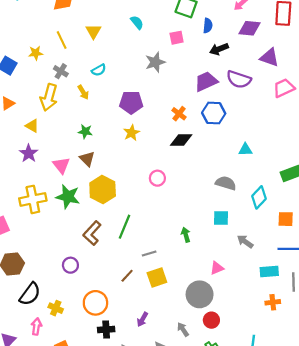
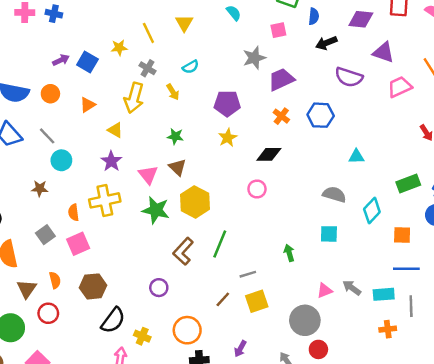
purple trapezoid: (206, 81) -> (281, 79), moved
black diamond: (181, 140) -> (269, 154), moved
yellow cross: (33, 199) -> (105, 200), moved
gray arrow: (245, 241) -> (352, 288), moved

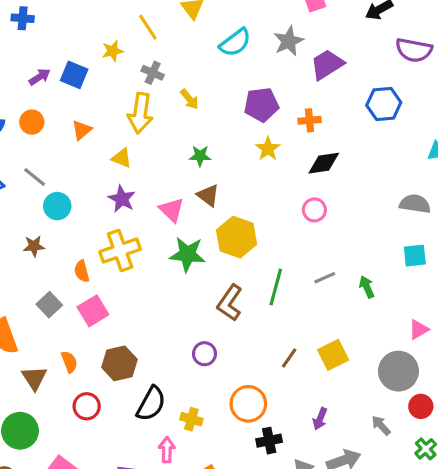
cyan semicircle: (190, 67) -> (235, 43), moved, size x1.5
orange cross: (281, 116) -> (310, 120), moved, turned -35
gray line: (248, 274) -> (325, 278), moved
red circle: (48, 313) -> (87, 406), moved

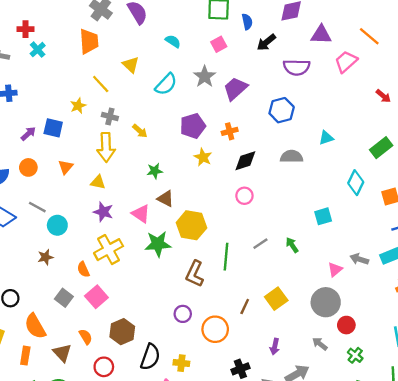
gray semicircle: (415, 204) -> (291, 157), moved
orange circle: (248, 404) -> (215, 329), moved

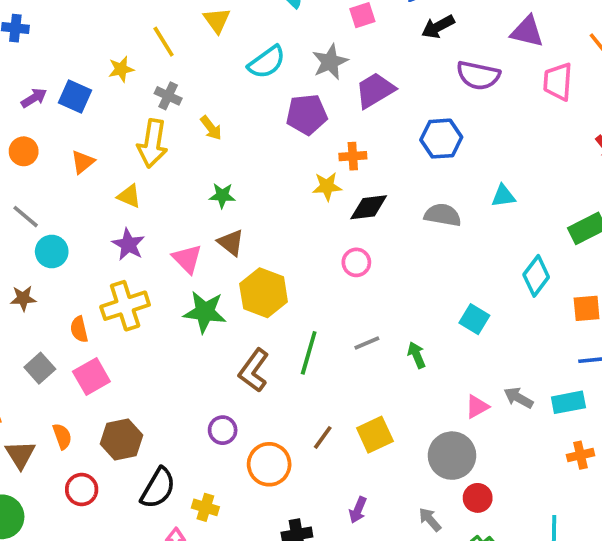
pink trapezoid: (346, 62) -> (558, 82), turned -55
purple pentagon: (193, 126) -> (307, 115), moved
yellow star: (203, 157) -> (327, 186), moved, turned 30
cyan square: (323, 216) -> (474, 319), turned 36

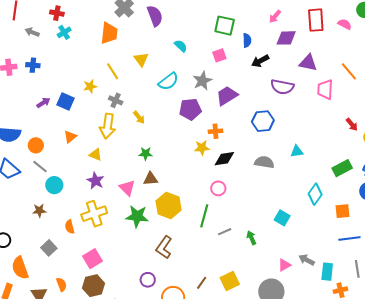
orange circle: (24, 151) -> (36, 145), moved
brown triangle: (231, 243) -> (151, 179), turned -42
green line: (309, 353) -> (204, 216), moved
pink square: (91, 376) -> (92, 259), moved
cyan rectangle: (568, 402) -> (327, 272), moved, turned -72

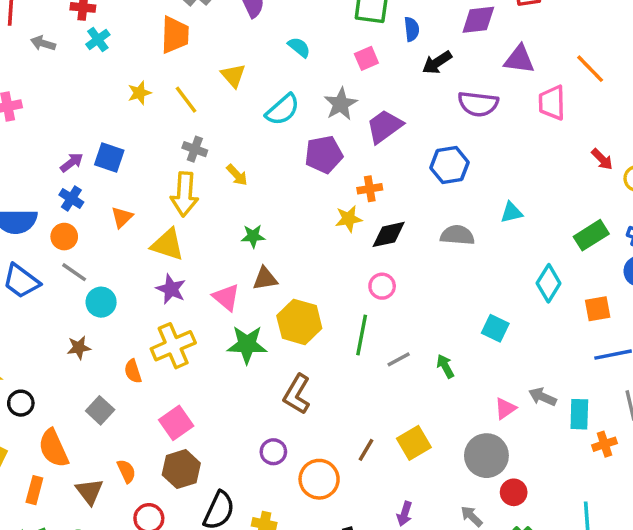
blue cross: (33, 65) -> (71, 199), moved, turned 32
yellow star: (90, 86) -> (139, 93), moved
yellow triangle: (95, 155) -> (168, 245), size x1.5

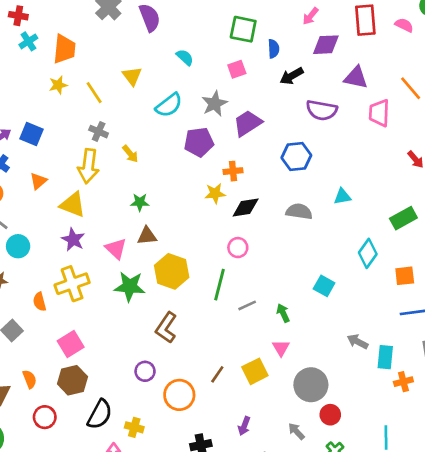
orange trapezoid: (175, 35) -> (64, 49), moved
pink triangle: (505, 408) -> (281, 348), moved, turned -30

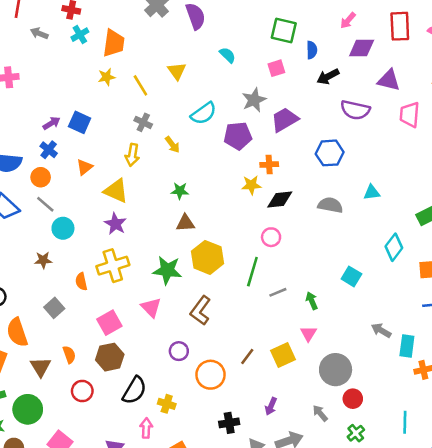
cyan semicircle: (169, 105) -> (204, 113), moved
yellow arrow: (88, 166) -> (132, 155), size x0.7
pink triangle: (116, 249) -> (151, 307), moved

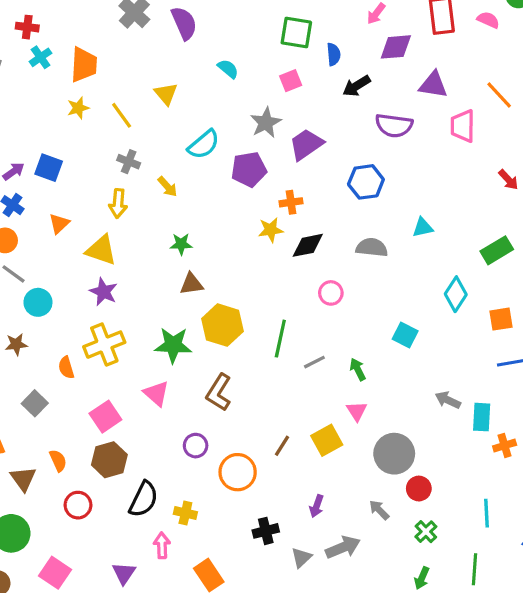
pink circle: (271, 237) -> (331, 293), moved

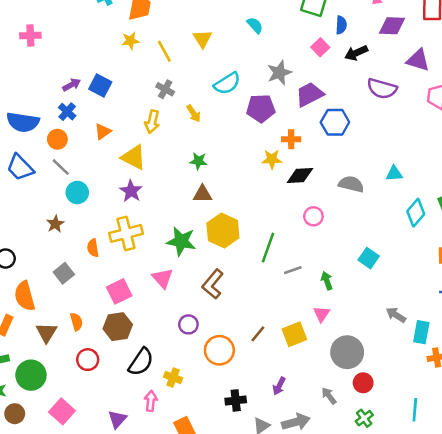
pink square: (291, 81) -> (320, 47), moved, turned -30
blue hexagon: (366, 182) -> (335, 122), moved
cyan diamond: (456, 294) -> (416, 213), moved
brown star: (16, 344) -> (55, 224), turned -30

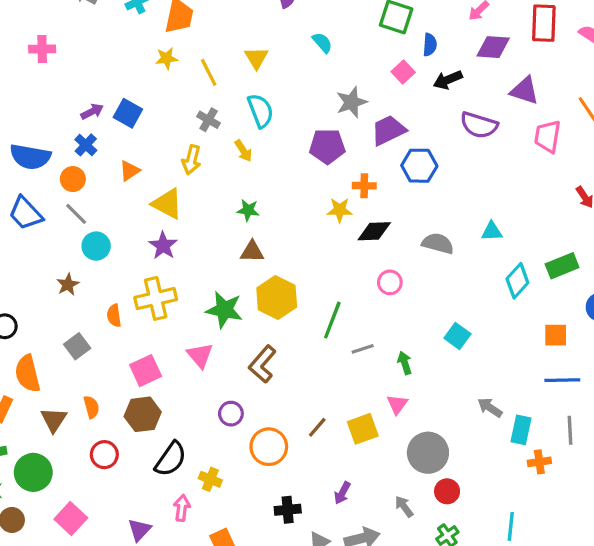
cyan semicircle: (227, 83) -> (260, 111), moved, turned -80

